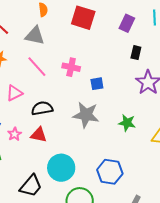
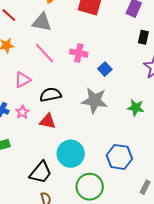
blue square: (97, 84) -> (105, 69), turned -32
pink star: (15, 134) -> (22, 112), moved

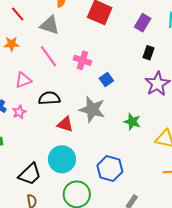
red triangle: (48, 121) -> (65, 124), moved

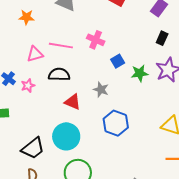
pink line: (48, 56) -> (61, 46), moved, turned -50
gray star: (92, 109) -> (101, 90), size x0.6
green star: (132, 122) -> (140, 73), moved, turned -30
blue hexagon: (110, 169) -> (116, 123), moved

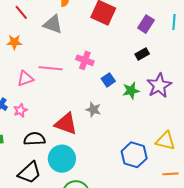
black rectangle: (162, 38) -> (142, 54), moved, turned 40
black semicircle: (59, 74) -> (34, 139), moved
red triangle: (73, 102) -> (66, 124), size x1.4
blue hexagon: (116, 123) -> (134, 155), moved

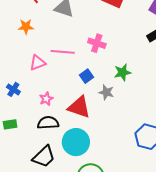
blue square: (108, 80) -> (86, 76), moved
green star: (131, 91) -> (123, 72), moved
pink star: (20, 110) -> (46, 99), moved

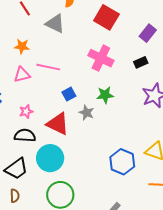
orange star: (26, 27) -> (22, 46), moved
pink cross: (97, 43) -> (101, 58), moved, size x1.4

